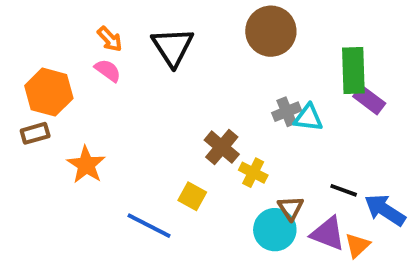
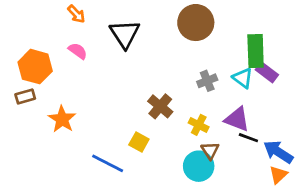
orange arrow: (110, 39) -> (76, 14), moved
cyan triangle: (308, 118) -> (243, 78), moved, turned 30
yellow cross: (253, 173) -> (199, 125), moved
purple triangle: (328, 234) -> (237, 119), moved
orange triangle: (357, 245) -> (278, 175), moved

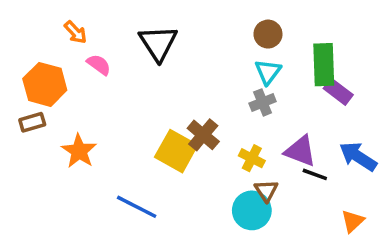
orange arrow: (76, 14) -> (75, 32), moved
brown circle: (196, 23) -> (268, 34), moved, size x0.6
cyan triangle: (243, 78) -> (268, 72), moved, turned 30
yellow square: (139, 142) -> (176, 151), moved, size x1.6
blue arrow: (278, 152) -> (358, 156), moved

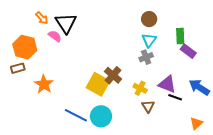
black triangle: (158, 43) -> (66, 23), moved
green rectangle: (324, 65) -> (180, 36), size x0.7
cyan circle: (252, 210) -> (101, 116), moved

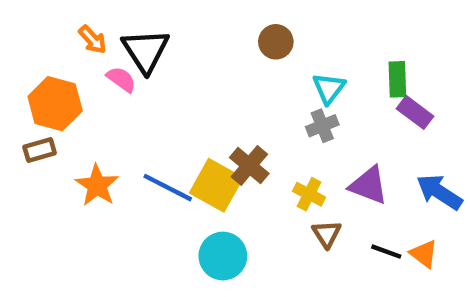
brown circle: (149, 19) -> (276, 42), moved
black line: (175, 97) -> (386, 252), moved
blue line: (76, 115) -> (168, 188), moved
orange triangle: (196, 123) -> (424, 254), moved, turned -40

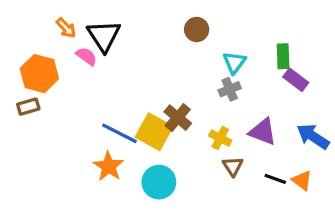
orange star: (97, 185) -> (109, 166), moved

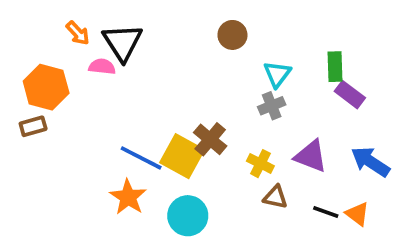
pink semicircle: (87, 56) -> (102, 67), turned -30
brown triangle: (233, 166) -> (275, 197), turned -45

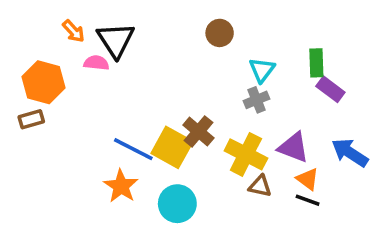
yellow cross: (260, 164) -> (246, 154), size x1.6
orange triangle: (357, 214) -> (308, 179), moved

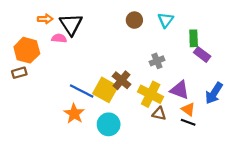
orange arrow: (73, 31) -> (45, 19), turned -48
cyan triangle: (262, 70) -> (166, 20), moved
blue arrow: (350, 153) -> (214, 93), turned -90

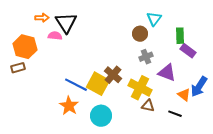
brown circle: (134, 20) -> (140, 34), moved
purple triangle: (180, 90) -> (167, 73), moved
orange triangle: (188, 109) -> (184, 95), moved

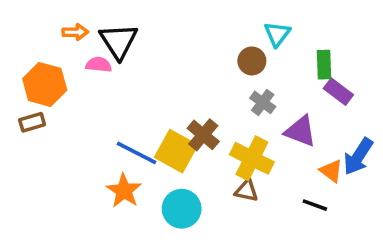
gray cross: (146, 57) -> (263, 102), turned -32
brown triangle: (148, 106) -> (246, 191), moved

